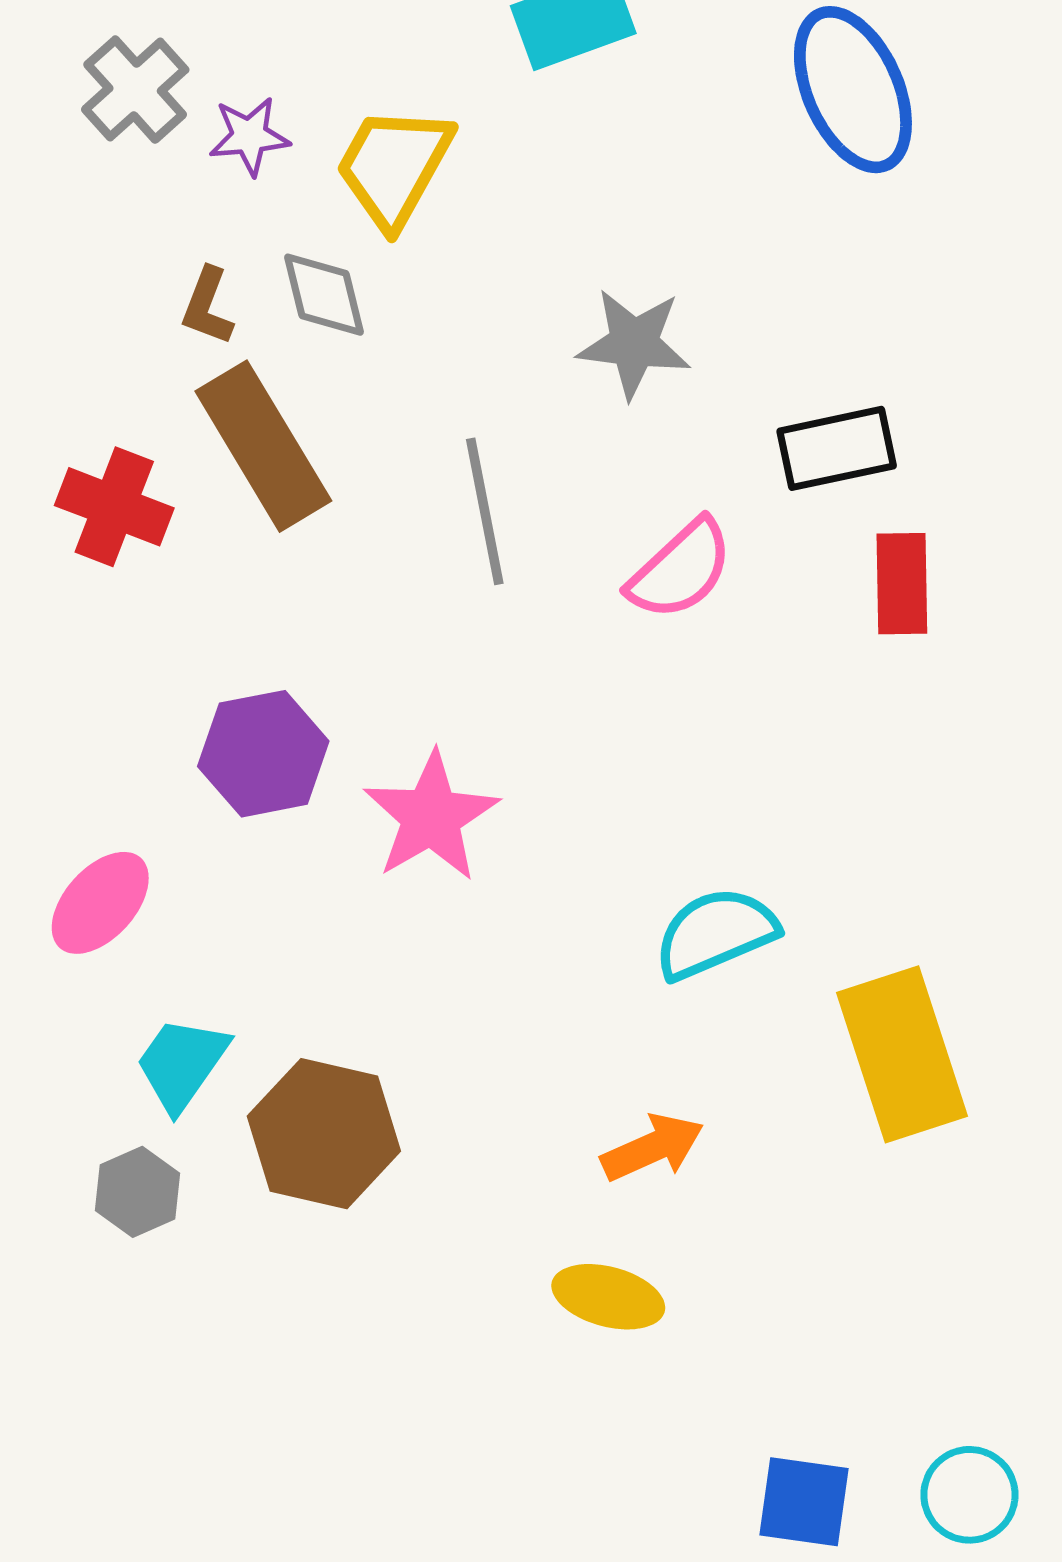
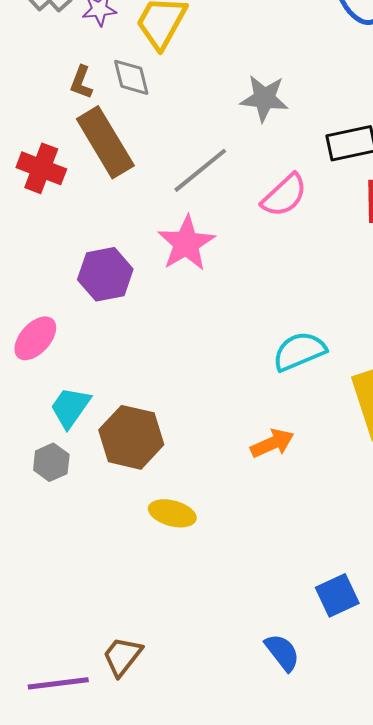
gray line: (485, 511) -> (200, 170), turned 62
pink star: (431, 817) -> (186, 243), moved
yellow ellipse: (608, 1297) -> (172, 513), moved
blue square: (804, 1502) -> (337, 595), turned -33

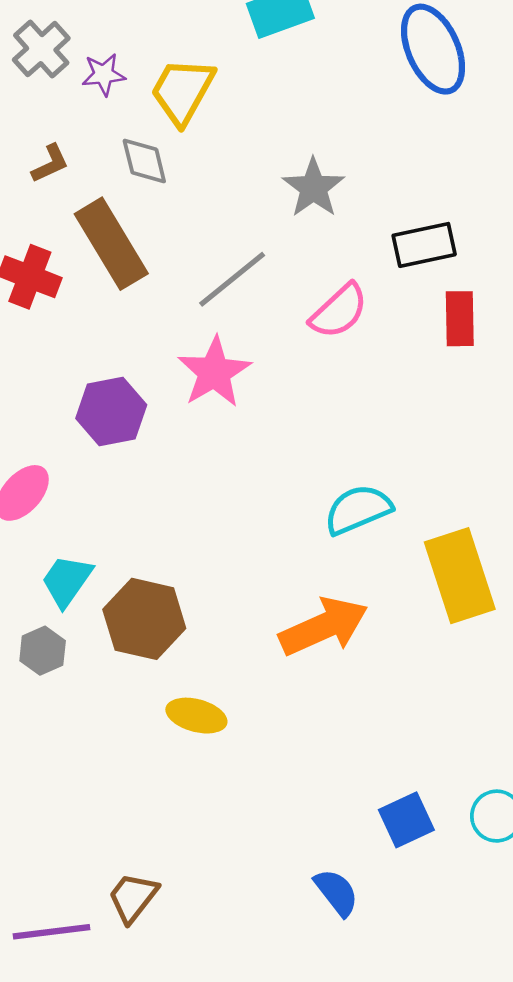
brown L-shape: (81, 82) -> (50, 164), moved, turned -136
gray star: (264, 98) -> (313, 188), turned 30
orange arrow: (272, 443) -> (324, 627), size x1.6

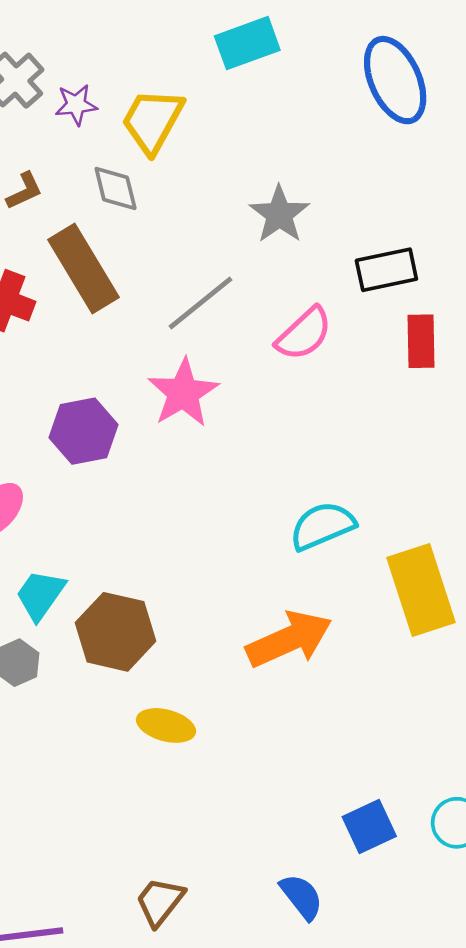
brown trapezoid: (133, 897) -> (160, 902), moved

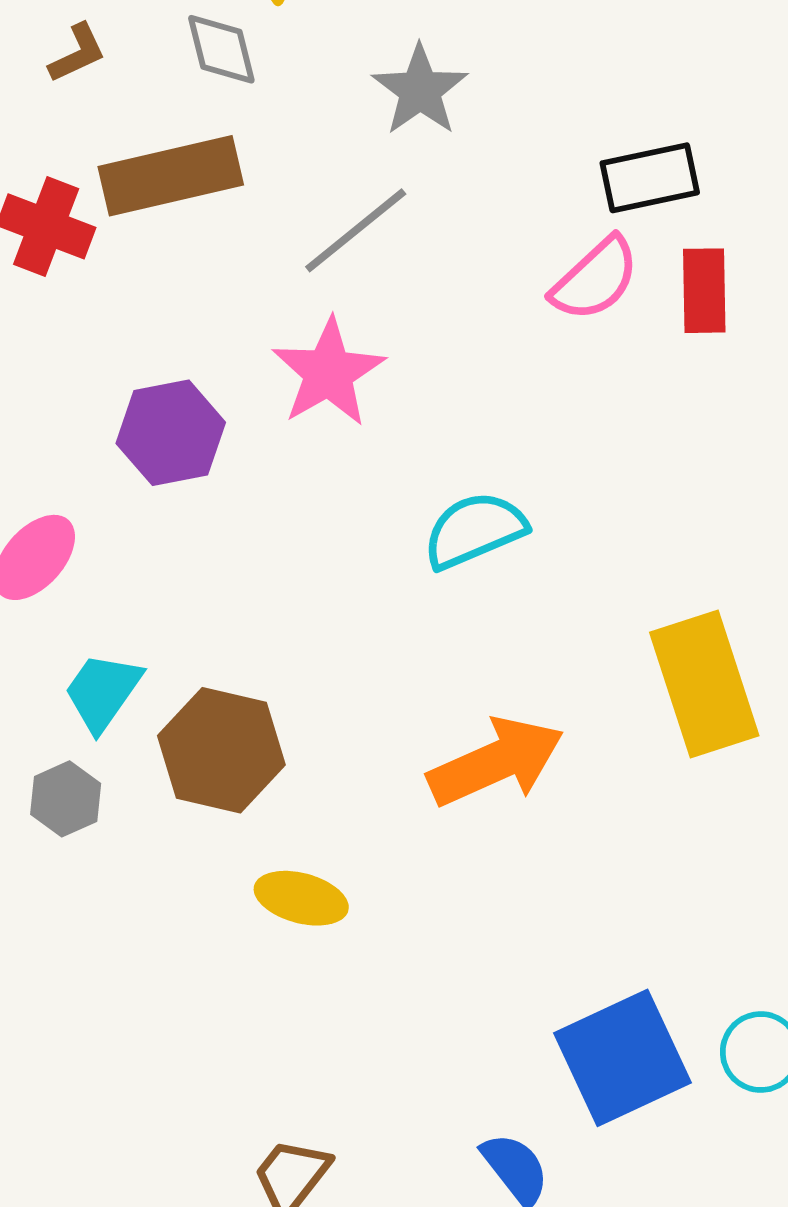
gray star: (279, 214) -> (420, 90), moved
brown rectangle: (83, 269) -> (171, 176), turned -72
pink semicircle: (304, 334) -> (595, 279), moved
cyan semicircle: (322, 526) -> (474, 530), moved
blue square: (369, 826) -> (622, 1058), size x1.6

